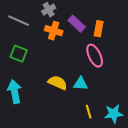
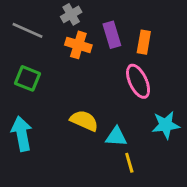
purple rectangle: (77, 24) -> (112, 35), turned 30
cyan triangle: (81, 84) -> (116, 137), moved
cyan star: (114, 114) -> (166, 125), moved

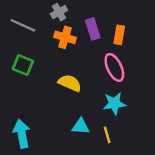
yellow semicircle: (84, 121) -> (70, 83), moved
cyan star: (166, 125) -> (114, 104), moved
cyan arrow: (22, 134) -> (22, 134), moved
cyan triangle: (116, 137) -> (81, 126), moved

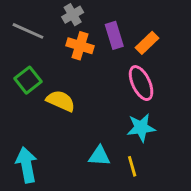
orange rectangle: (119, 35) -> (147, 43), turned 36
green square: (23, 65) -> (28, 80), turned 30
yellow semicircle: (70, 83) -> (61, 101), moved

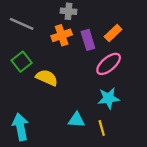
gray cross: (73, 15) -> (68, 11), moved, turned 35
purple rectangle: (114, 35) -> (88, 40), moved
orange cross: (80, 46) -> (62, 35), turned -36
pink ellipse: (141, 83) -> (109, 64), turned 75

